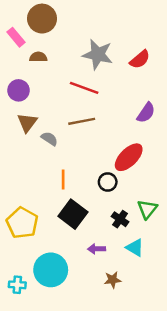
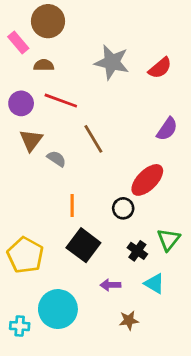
red line: (84, 88) -> (61, 101), moved
brown line: (82, 121) -> (93, 139), turned 70

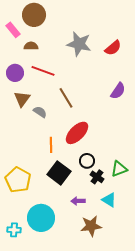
red ellipse: (147, 180) -> (77, 133), moved
black circle: (123, 208) -> (87, 161), moved
green triangle: (169, 240) -> (119, 169), turned 30
brown star: (129, 320) -> (91, 226), size x1.5

